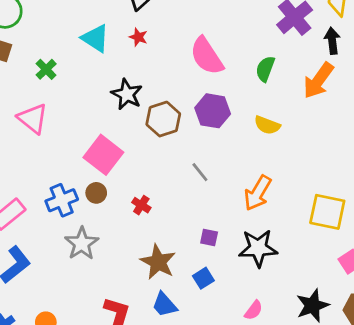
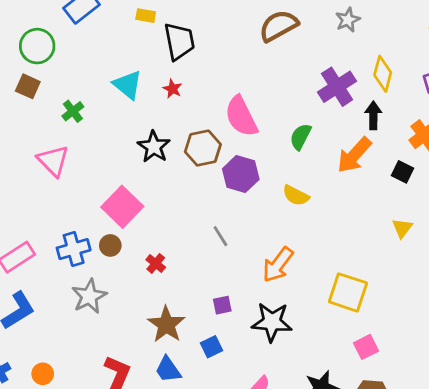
brown hexagon: (163, 119) -> (203, 148), moved
purple square: (209, 237) -> (222, 305), turned -30

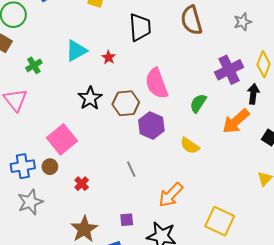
brown semicircle: (279, 26) -> (192, 20), turned -84
black trapezoid: (179, 41) -> (140, 27), moved
cyan triangle: (128, 85) -> (76, 51), turned 45

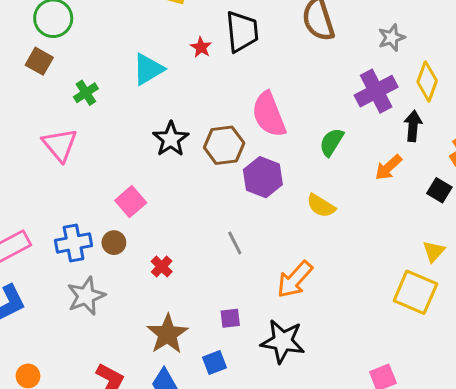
gray star: (243, 22) -> (392, 38), moved
red star: (109, 57) -> (201, 47), moved
orange arrow: (236, 121) -> (388, 167), size x0.7
pink square: (62, 139) -> (131, 202), size x0.7
yellow square: (220, 221) -> (415, 292), moved

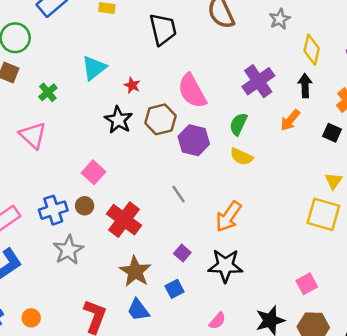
red star: (201, 47) -> (132, 85), moved
purple cross: (376, 91) -> (258, 81), moved
green semicircle: (332, 142) -> (238, 124), moved
red cross: (162, 267) -> (124, 220), size x2.0
purple square: (230, 318) -> (182, 253), turned -35

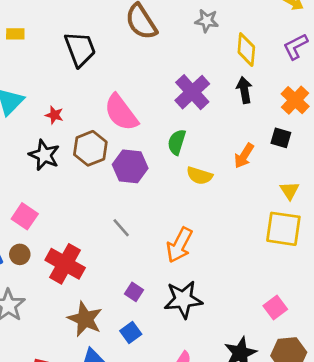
gray star: (280, 19) -> (207, 21), turned -30
orange arrow: (290, 120) -> (244, 156), moved
yellow semicircle: (241, 157) -> (199, 176), moved

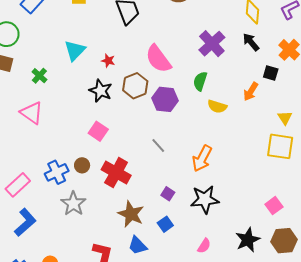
black arrow: (244, 90) -> (251, 42), turned -30
black square: (281, 138) -> (271, 73), moved
pink square: (25, 216) -> (98, 131), moved

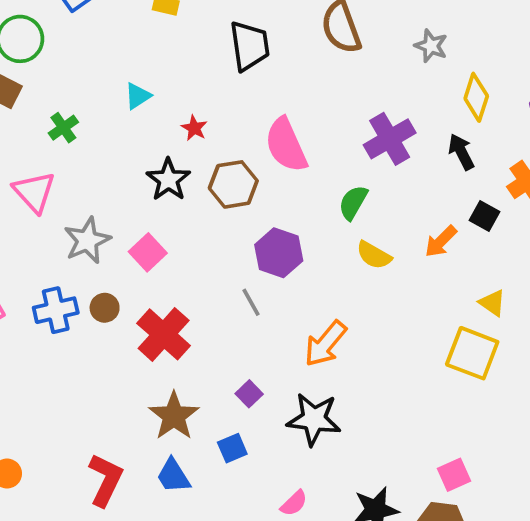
cyan triangle: (75, 50) -> (138, 96), size x0.7
purple hexagon: (165, 99) -> (279, 253), moved
yellow triangle: (285, 118) -> (492, 303), turned -35
gray star: (73, 204) -> (87, 240), moved
pink square: (274, 206) -> (454, 475), moved

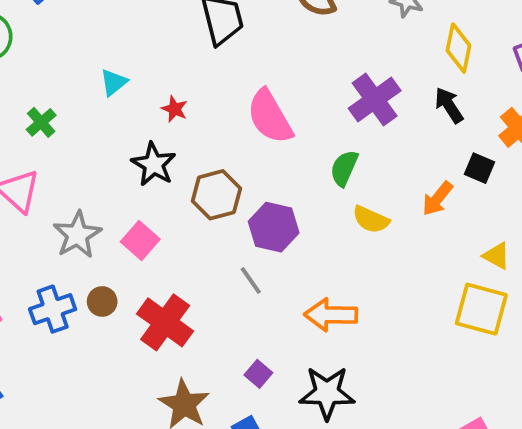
brown hexagon: (233, 184) -> (216, 195), moved
orange arrow: (325, 344) -> (331, 315), turned 57

